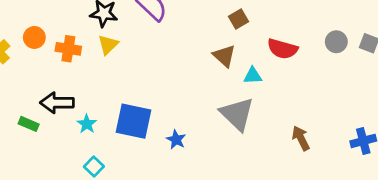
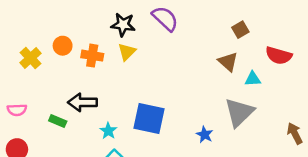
gray triangle: (237, 114) -> (239, 112), turned 32
cyan star: (87, 124) -> (108, 131), moved
blue star: (176, 140) -> (205, 135), moved

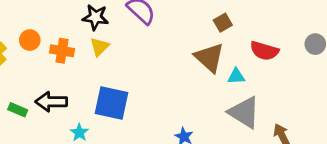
brown triangle: (228, 62) -> (209, 57), size x1.4
gray triangle: (239, 112) -> (244, 112), moved, turned -44
blue square: (149, 119) -> (112, 103), moved
green rectangle: (58, 121) -> (18, 110), moved

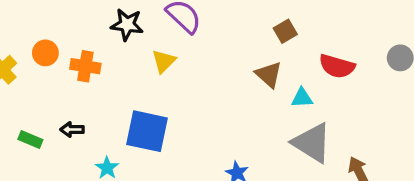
yellow triangle: (99, 47) -> (164, 61), moved
brown triangle: (209, 57) -> (269, 75), size x0.7
black arrow: (51, 102) -> (72, 130), size x0.6

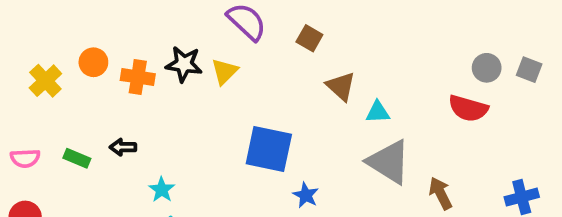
black star: (127, 25) -> (184, 64), moved
brown square: (285, 31) -> (309, 38), moved, turned -30
red semicircle: (337, 66) -> (468, 108), moved
blue square: (147, 131) -> (269, 149), moved

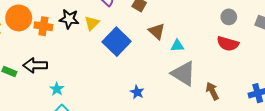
orange circle: (93, 62) -> (19, 18), size x1.6
gray circle: (487, 68) -> (229, 17), moved
black arrow: (123, 147) -> (35, 65), size x1.6
blue square: (269, 149) -> (117, 42), moved, turned 32

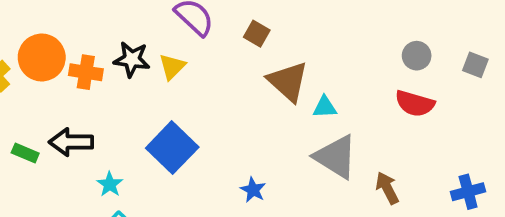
brown triangle: (157, 31) -> (288, 81), size x1.4
blue square: (117, 42) -> (172, 148), moved

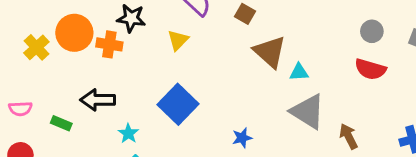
black star: (132, 59) -> (131, 18), moved
green rectangle: (25, 153) -> (61, 123), moved
blue star: (253, 190) -> (242, 138), turned 30

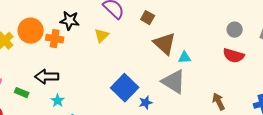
blue square: (178, 104) -> (125, 88), moved
gray triangle: (308, 112) -> (174, 82), moved
cyan star: (128, 133) -> (58, 101), moved

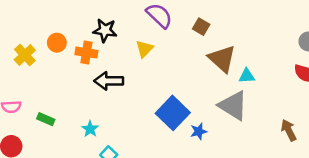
orange circle: (31, 31) -> (57, 43), size x0.6
black arrow: (47, 77) -> (109, 81), moved

